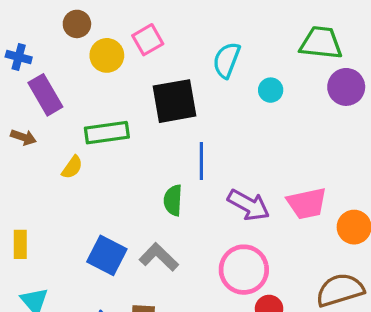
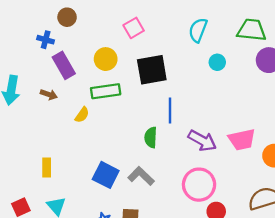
brown circle: (77, 24) -> (67, 17), moved
yellow circle: (107, 55) -> (106, 59), moved
cyan semicircle: (227, 60) -> (198, 30), moved

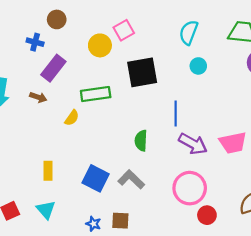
yellow circle: (106, 59) -> (100, 45), moved
cyan circle: (217, 62) -> (198, 66), moved
purple rectangle: (64, 65) -> (53, 68), turned 68
blue line: (170, 111) -> (176, 114), moved
yellow rectangle: (47, 167) -> (48, 171), moved

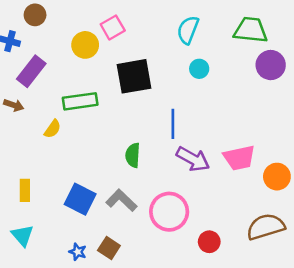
pink circle: (190, 188) -> (169, 212), moved
brown square: (120, 221) -> (109, 248), turned 30

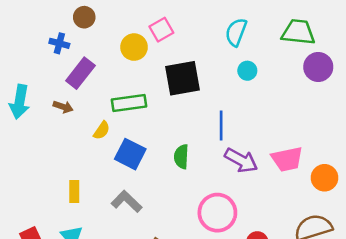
blue square: (80, 199) -> (130, 154), moved
gray L-shape: (121, 200) -> (127, 201), moved

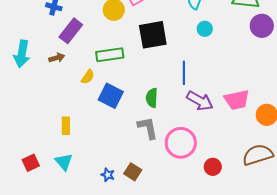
brown arrow: (63, 107) -> (57, 58), turned -35
gray L-shape: (127, 201) -> (148, 128), moved, turned 35

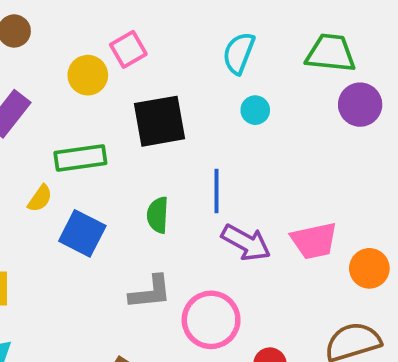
green semicircle: (152, 98) -> (158, 215), moved
gray L-shape: (148, 128) -> (150, 292), turned 95

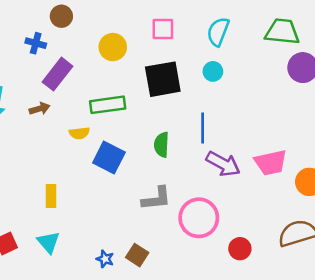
pink square: (128, 49) -> (163, 29), moved, turned 30
cyan circle: (255, 110) -> (213, 71), moved
yellow semicircle: (40, 198) -> (79, 133), turned 48

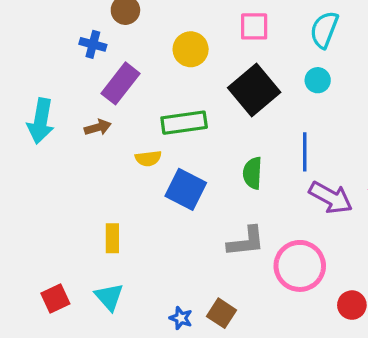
black square: (163, 79) -> (254, 90), turned -30

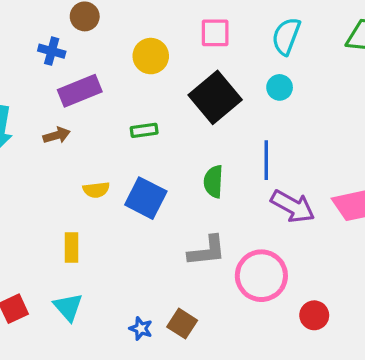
purple rectangle: (121, 83) -> (80, 91), turned 30
green rectangle: (184, 123) -> (144, 130), size x0.6
yellow semicircle: (148, 158) -> (96, 190), moved

